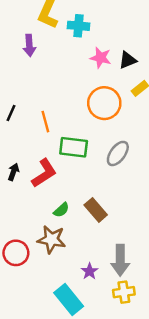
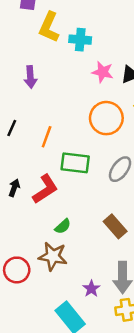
purple arrow: (29, 45) -> (30, 77), moved
orange line: (45, 122) -> (47, 137), turned 35
brown rectangle: (96, 210) -> (115, 226), moved

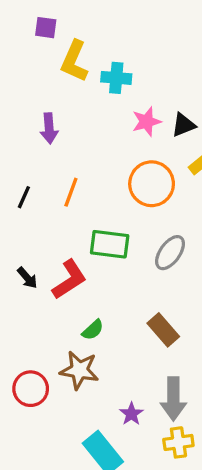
pink star: (103, 72) -> (147, 122), turned -30
orange line: (47, 137) -> (71, 192), moved
black arrow: (14, 188) -> (27, 278), turned 119

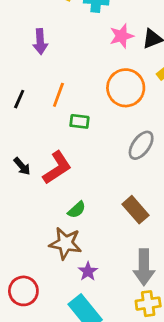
green rectangle: (110, 244) -> (79, 121), moved, size x0.6
red circle: (31, 389) -> (23, 291), moved
purple star: (131, 414) -> (88, 271), moved

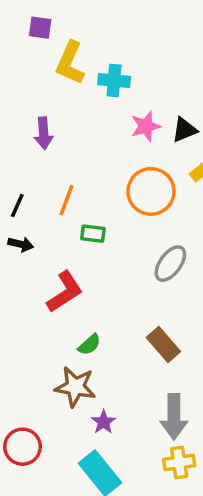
black arrow: (22, 166) -> (21, 244), moved, turned -36

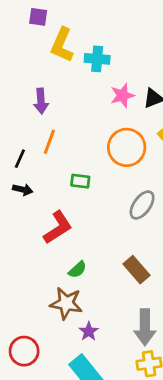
orange line: (67, 200) -> (49, 142), moved

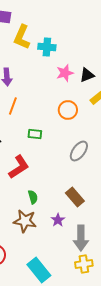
orange circle: (127, 147) -> (68, 110), size x0.7
green semicircle: (77, 270) -> (33, 197), turned -64
purple star: (89, 331) -> (58, 220), moved

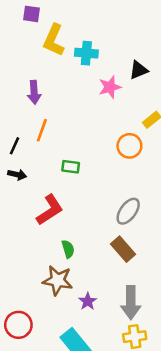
black triangle: (87, 75) -> (139, 70), moved
orange circle: (68, 110) -> (129, 146), moved
gray ellipse: (79, 151) -> (128, 211), moved
purple star: (58, 220) -> (88, 301), moved

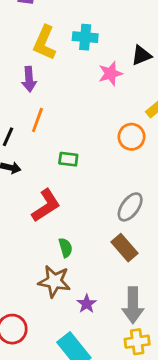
yellow L-shape: (54, 40) -> (44, 43), moved

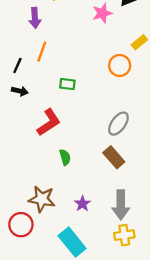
brown star: (54, 281) -> (42, 199), moved

